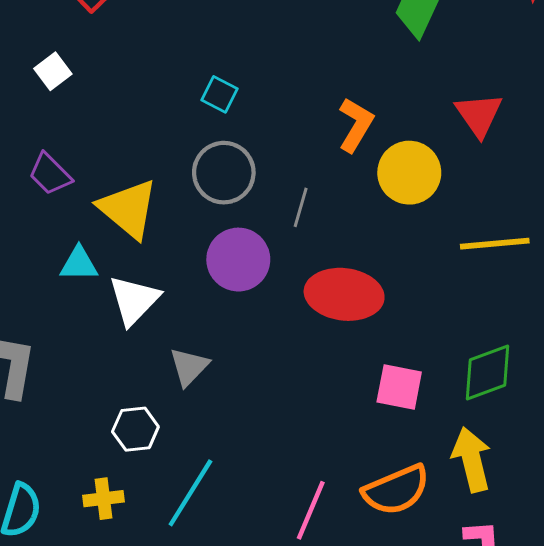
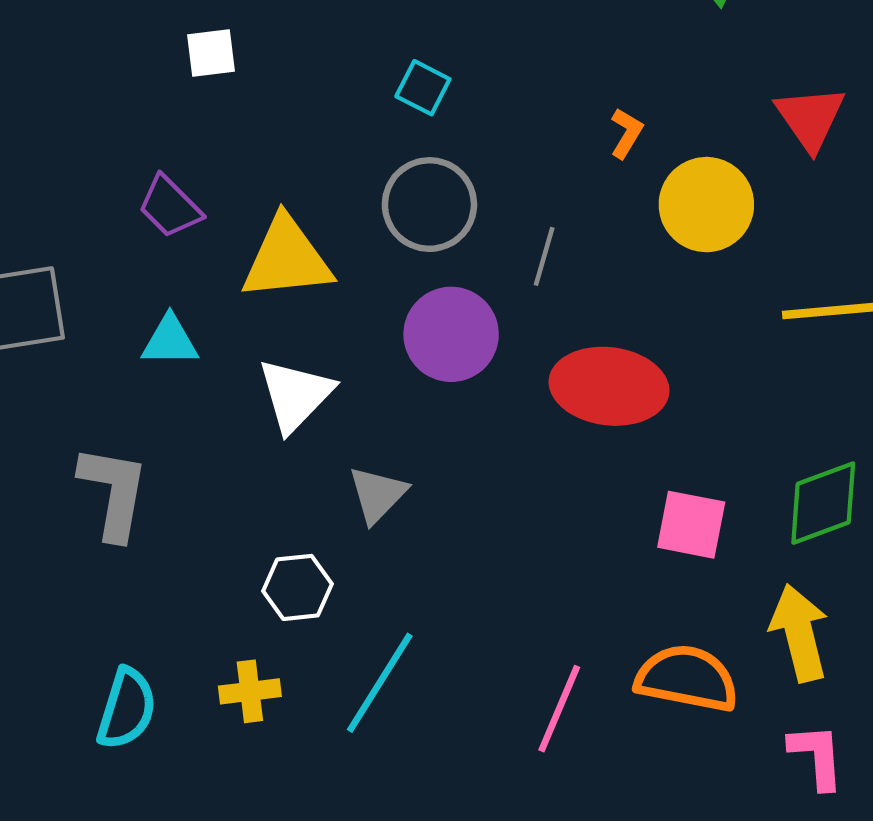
white square: (53, 71) -> (211, 53), moved, turned 30
orange L-shape: (356, 125) -> (626, 133), size x0.6
yellow triangle: (128, 209) -> (287, 259), turned -46
cyan triangle: (79, 264) -> (170, 341), moved
orange semicircle: (396, 490) -> (687, 678), turned -146

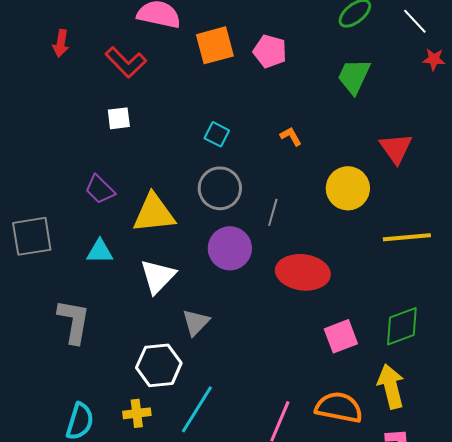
orange L-shape: (626, 133) -> (291, 136), moved, turned -60
pink square: (691, 525) -> (341, 336), turned -32
white hexagon: (297, 587) -> (159, 365), size x1.4

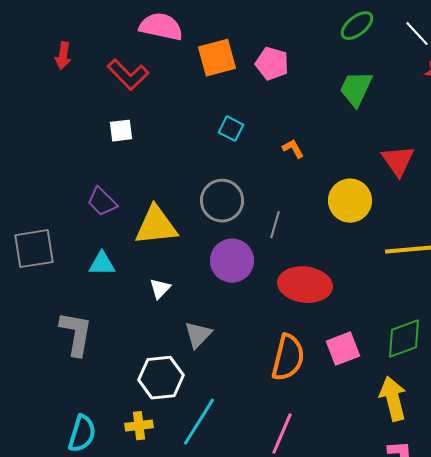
cyan square: (217, 134) -> (231, 129), moved
white triangle: (158, 276) -> (160, 289), size x0.6
orange semicircle: (339, 407) -> (288, 358), moved, turned 93

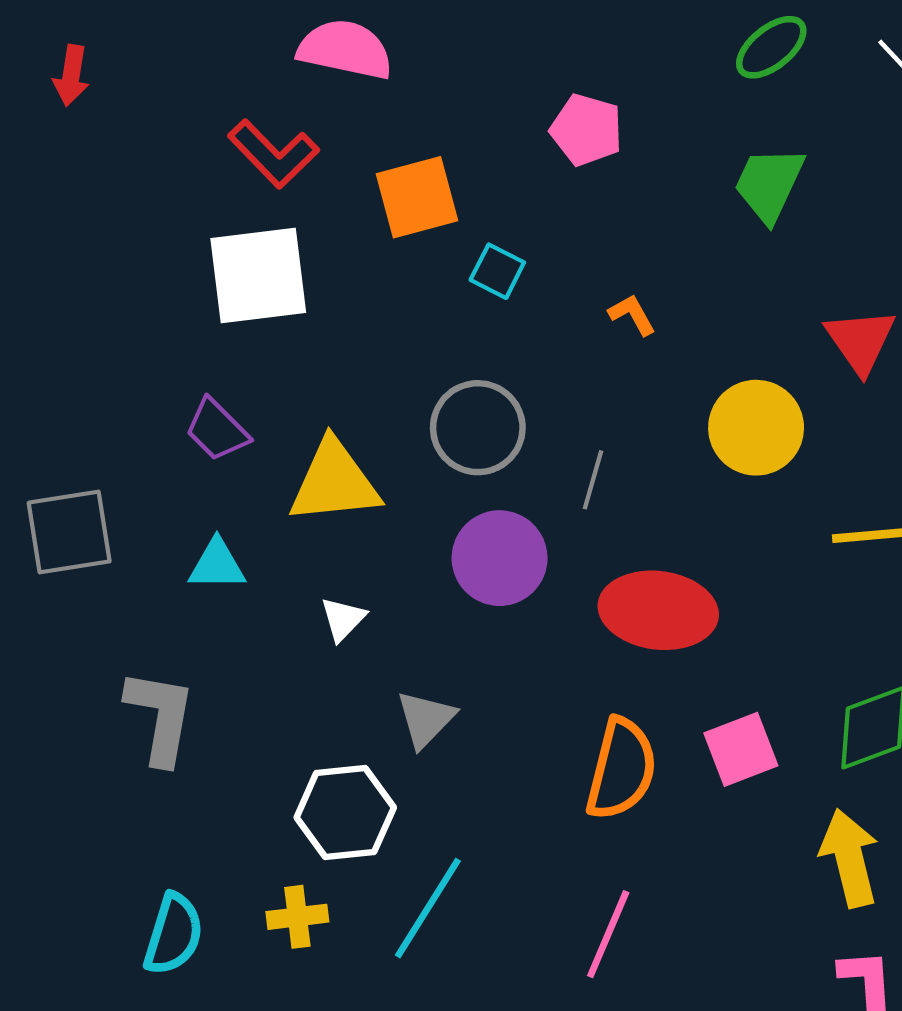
red arrow: (63, 56) -> (71, 76), moved
orange square: (217, 58) -> (417, 197), moved
white square: (121, 131) -> (258, 276), size x2.0

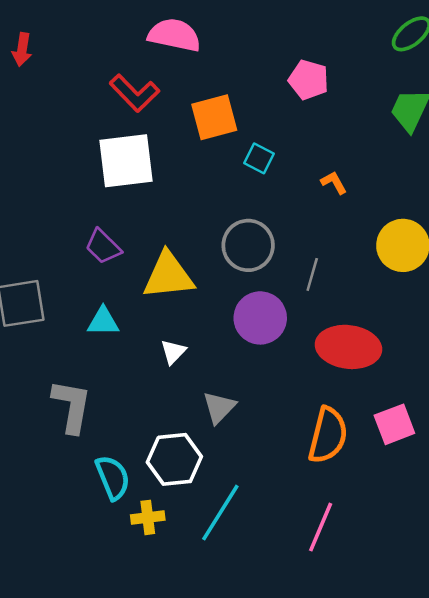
cyan semicircle: (173, 934) -> (113, 478), moved, turned -39

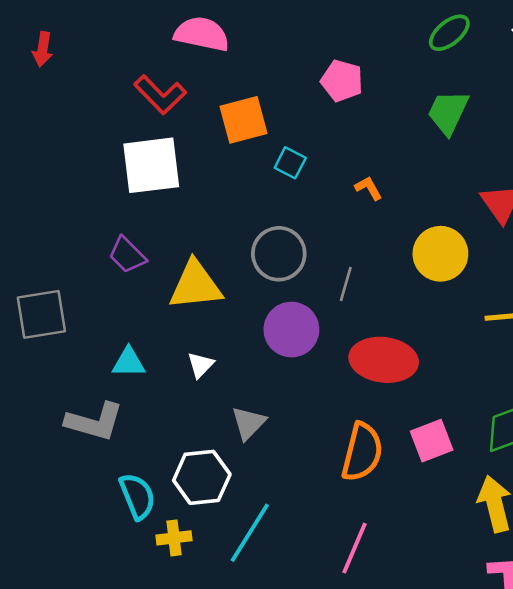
cyan triangle: (103, 322) -> (129, 362), moved
gray L-shape: (72, 406) -> (94, 422), turned 96

